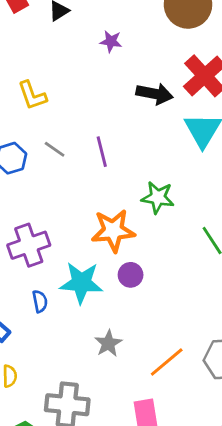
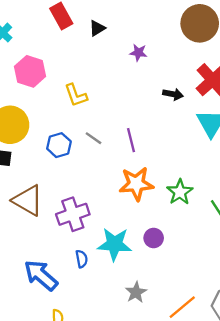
black arrow: (155, 94) -> (173, 94), size x0.7
green star: (158, 197) -> (180, 192), moved, turned 30
orange star: (113, 231) -> (136, 184), moved

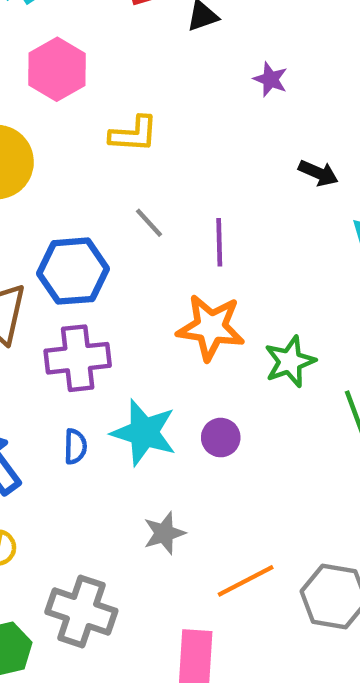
yellow L-shape: (76, 95) -> (134, 134), turned -80
blue hexagon: (59, 145) -> (73, 271), moved, size x1.4

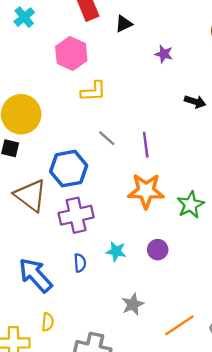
pink hexagon: (57, 69) -> (71, 54), moved
cyan star: (144, 433) -> (116, 251), size x0.6

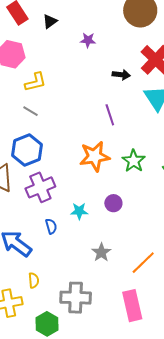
gray line: (107, 138) -> (30, 111), moved
purple line: (146, 145) -> (110, 115), moved

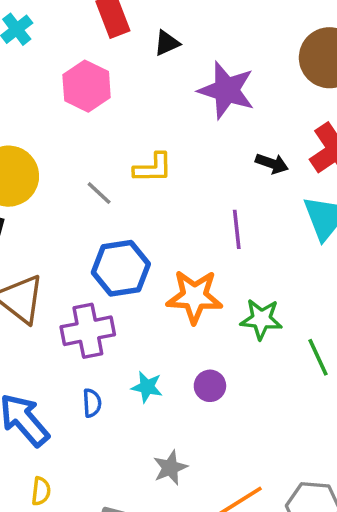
purple star: (88, 40) -> (227, 90), size x2.0
yellow L-shape: (35, 82) -> (153, 168), moved
blue hexagon: (27, 150) -> (121, 268), moved
green star: (134, 161) -> (261, 319), turned 30

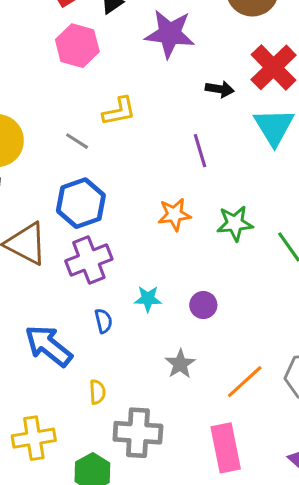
pink hexagon: (87, 86) -> (77, 46), moved
blue hexagon: (121, 268) -> (81, 203), moved
orange star: (194, 297) -> (174, 214), size x0.7
purple circle: (210, 386) -> (203, 305), moved
yellow semicircle: (41, 491) -> (97, 392), moved

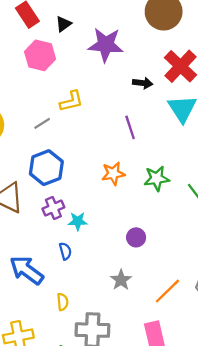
gray line: (77, 141) -> (42, 123), turned -63
purple cross: (89, 260) -> (53, 208), size x0.7
cyan star: (148, 299) -> (78, 221), moved

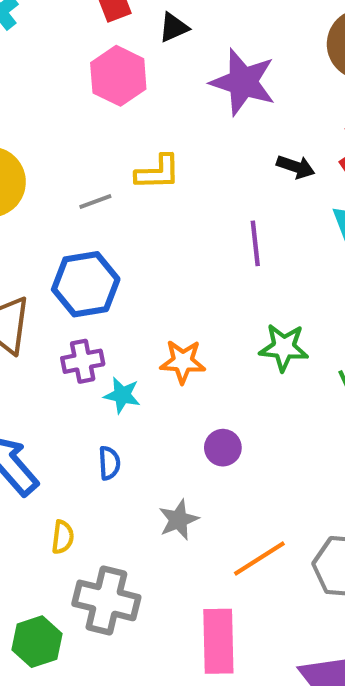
orange star: (113, 174) -> (183, 362), moved
blue semicircle: (65, 251) -> (109, 463), moved

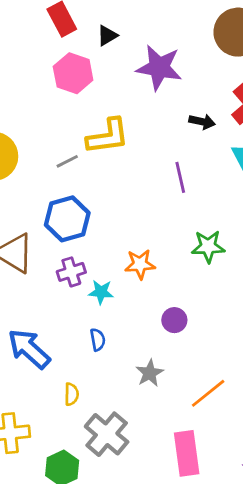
yellow L-shape: (158, 172) -> (108, 136), size x1.4
gray cross: (106, 600) -> (107, 434), turned 33

